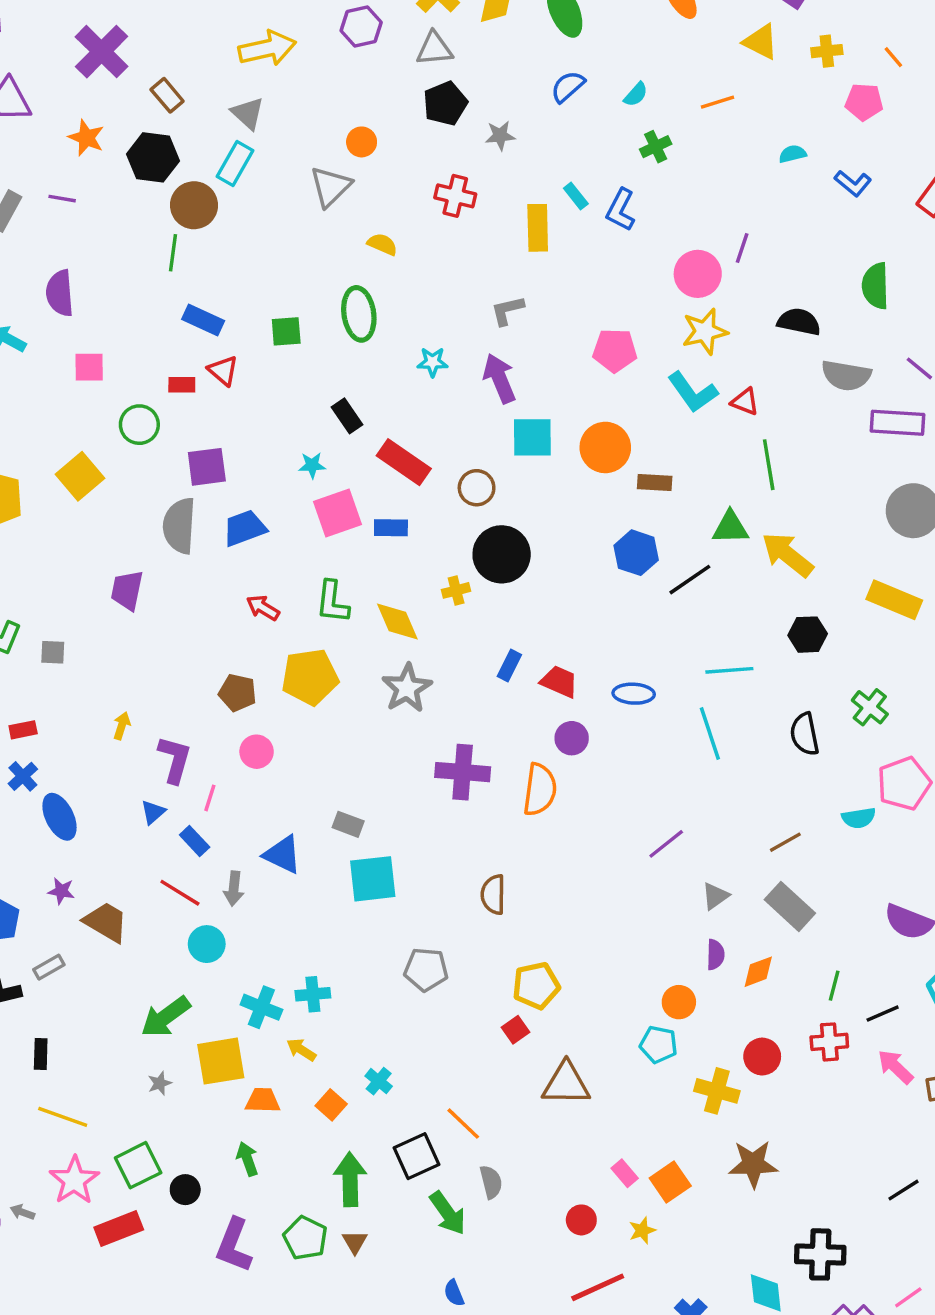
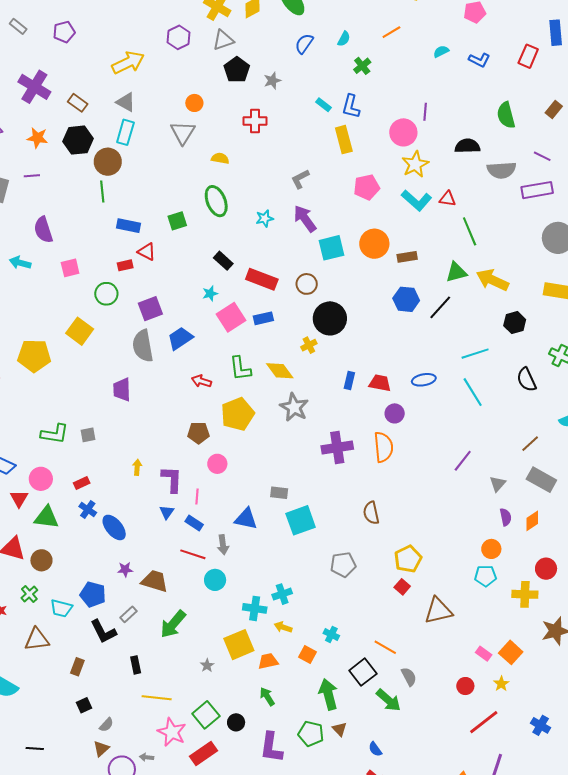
yellow rectangle: (538, 228) -> (344, 140), moved
green arrow: (166, 1017) -> (173, 624), moved
blue semicircle: (454, 1293) -> (375, 749), moved

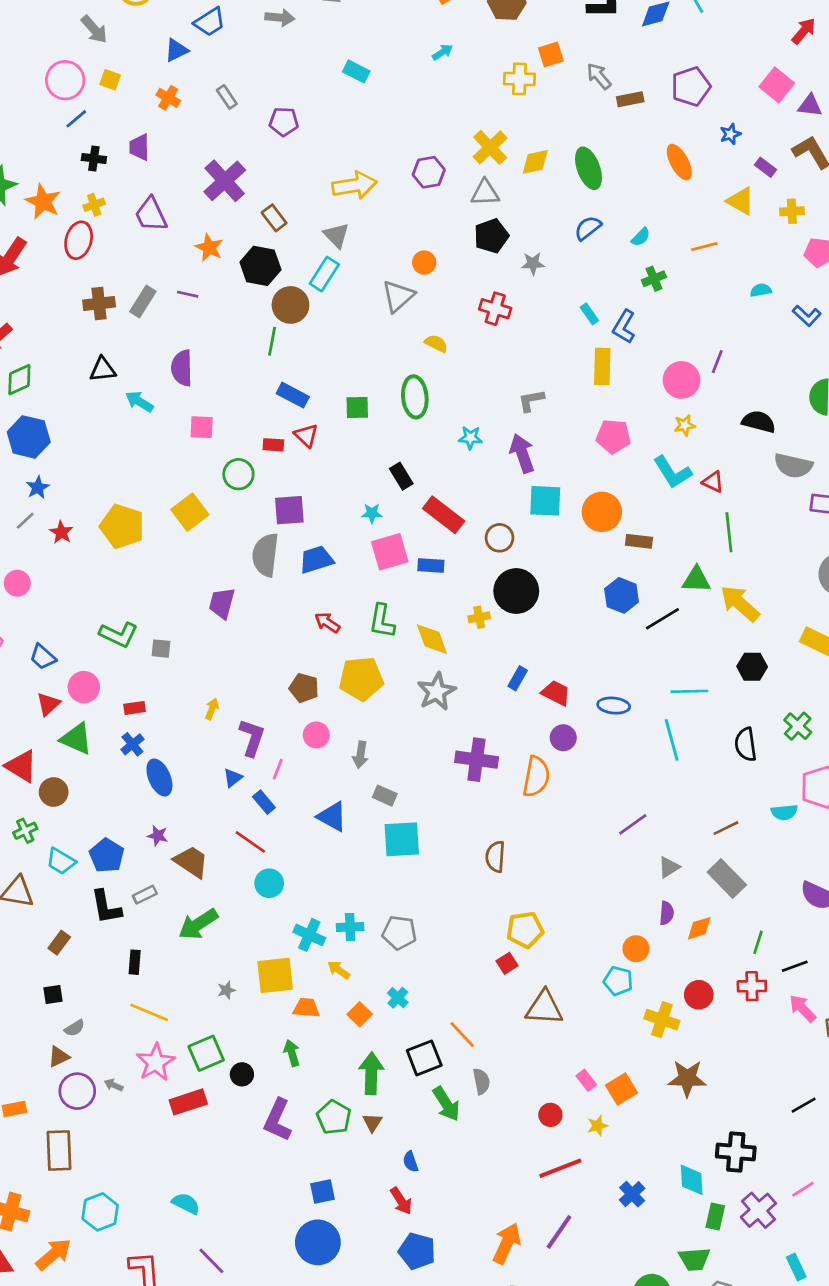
yellow star: (415, 164) -> (685, 425), size x0.6
gray arrow: (223, 545) -> (360, 755), moved
gray pentagon: (343, 565) -> (399, 933), moved

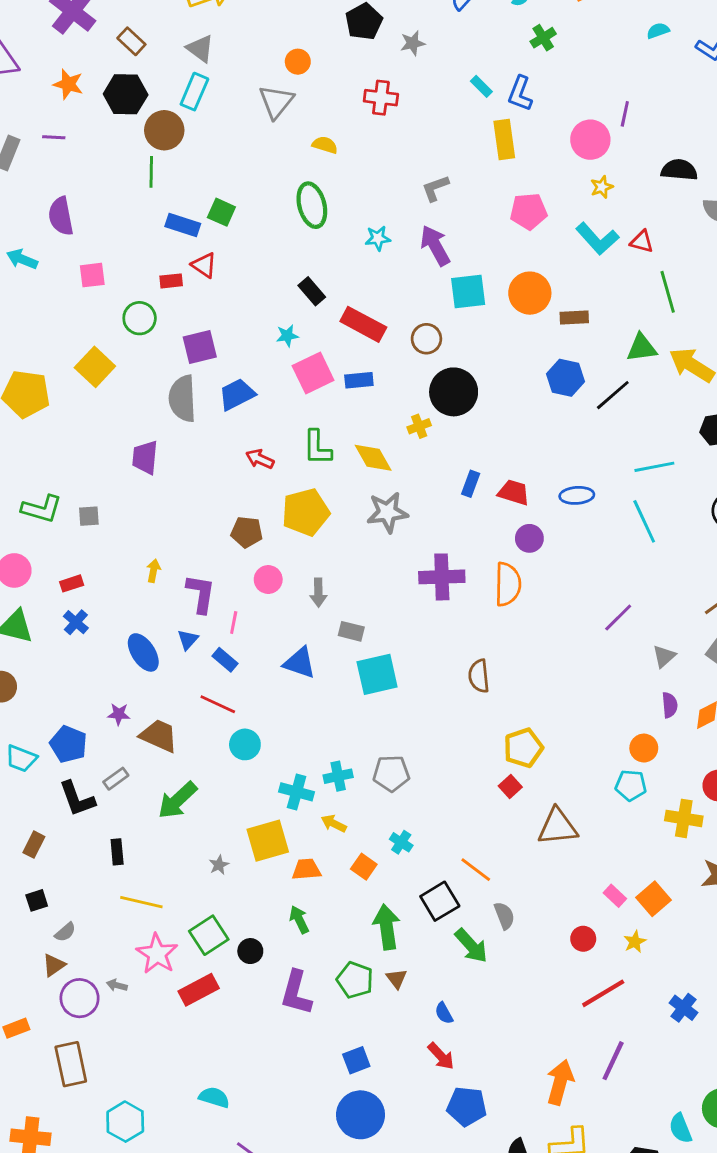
green square: (357, 407) -> (221, 212), moved, turned 35
gray star: (437, 692) -> (387, 512), turned 30
blue ellipse: (159, 777) -> (143, 652), moved

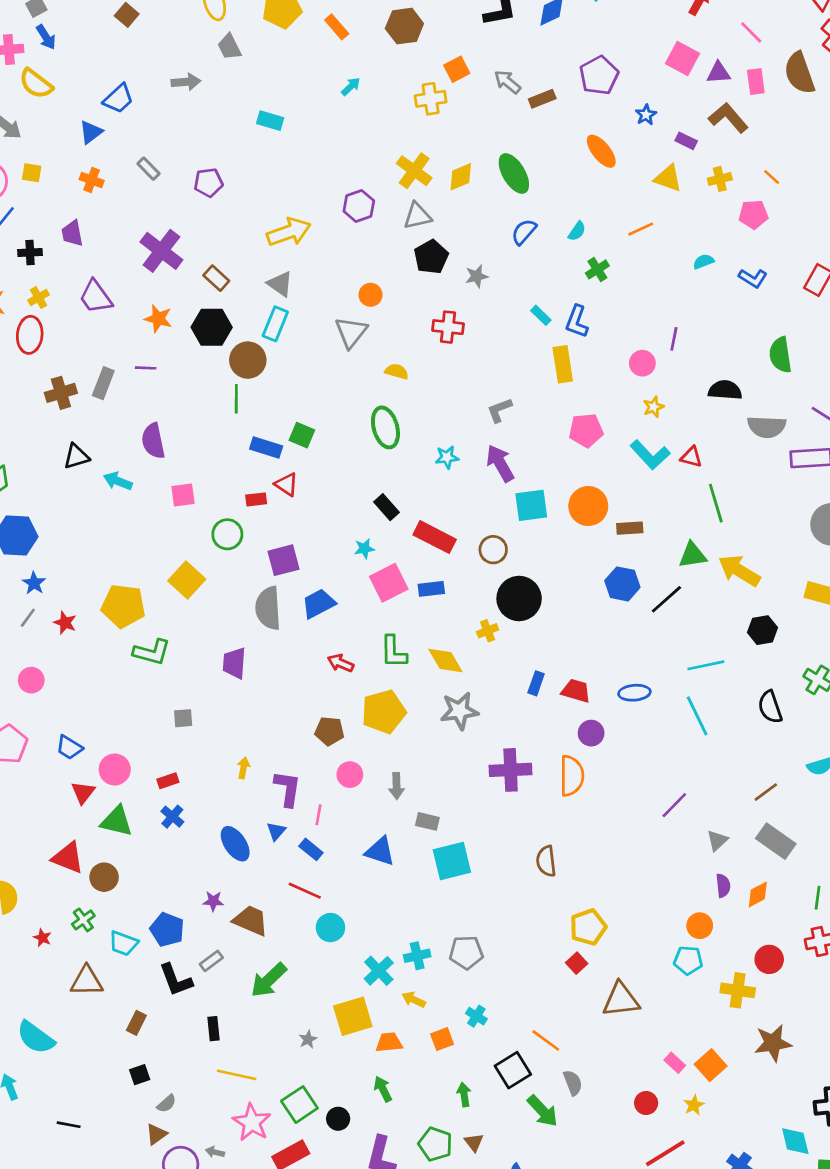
pink circle: (590, 140) -> (642, 363), size x0.7
green L-shape: (42, 509) -> (152, 652), moved
cyan cross: (297, 792) -> (379, 971), turned 32
orange square: (364, 867) -> (442, 1039), turned 35
green arrow: (387, 927) -> (464, 1095), size x0.6

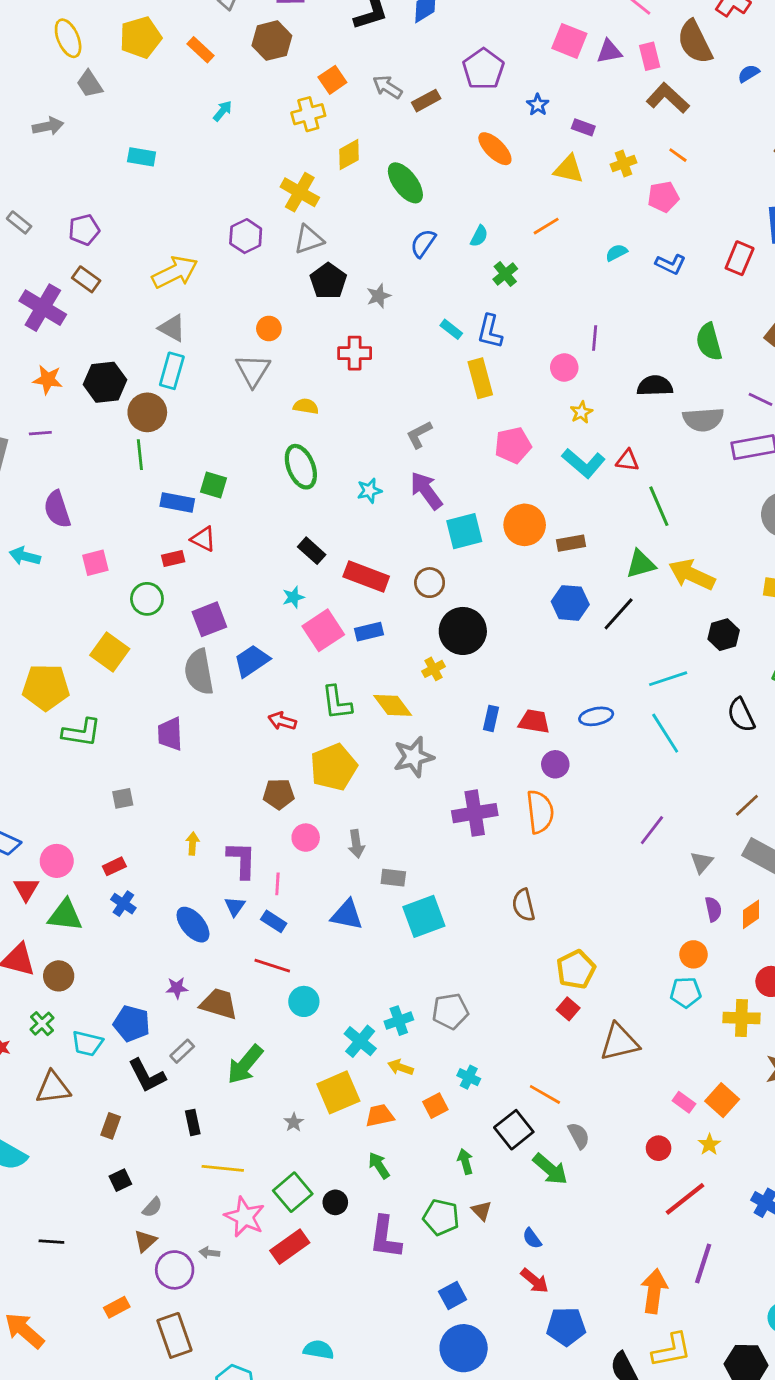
brown L-shape: (728, 118) -> (668, 98), moved
yellow diamond: (461, 177) -> (349, 155), moved
brown rectangle: (216, 278) -> (86, 279), moved

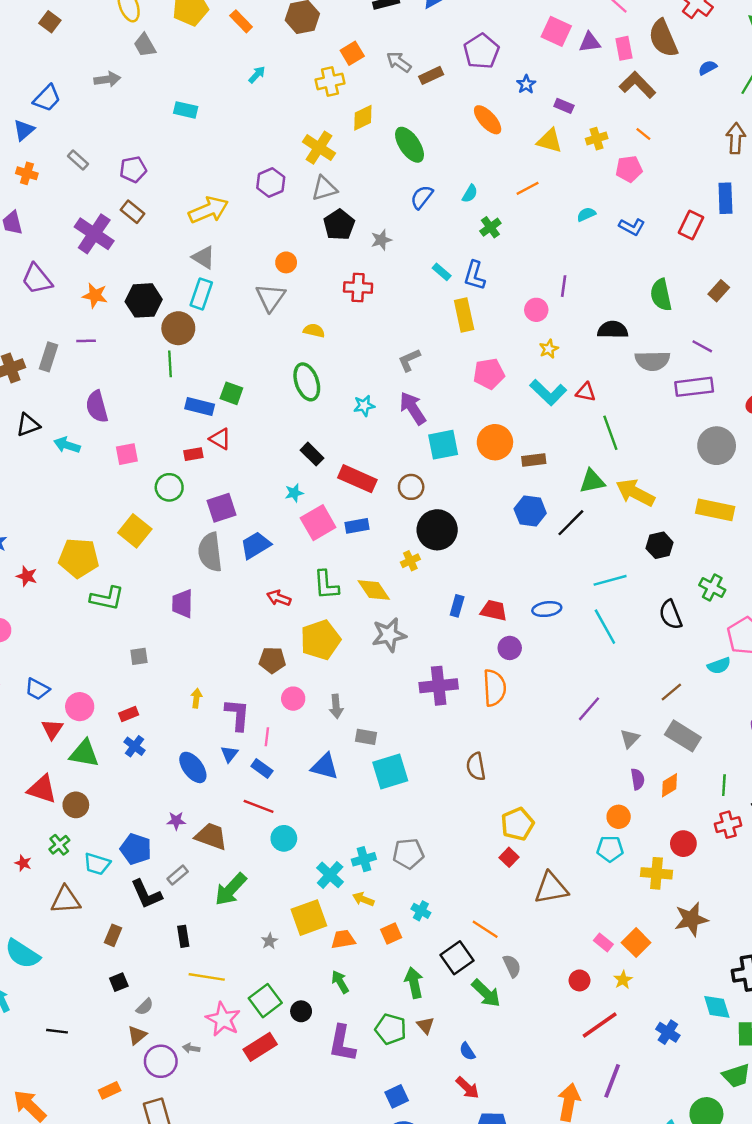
green arrow: (465, 1162) -> (414, 983), size x1.4

